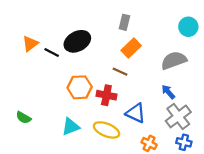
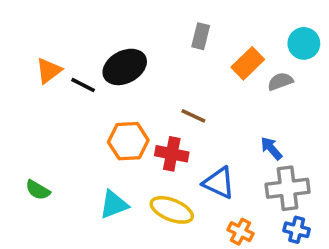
orange rectangle: (131, 48) -> (248, 63), moved
gray semicircle: (174, 60) -> (280, 81), moved, size x0.6
gray cross: (178, 116) -> (288, 188), turned 30

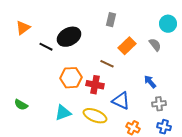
orange rectangle: (248, 63) -> (127, 46), moved
orange triangle: (49, 71) -> (23, 28), moved
gray semicircle: (280, 81) -> (155, 45), turned 72
gray cross: (288, 188) -> (159, 104), size x0.6

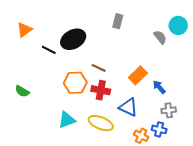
gray semicircle: (155, 45) -> (160, 37), moved
orange rectangle: (127, 46) -> (138, 75), moved
brown line: (107, 64) -> (99, 68), moved
green semicircle: (21, 105) -> (22, 91), moved
blue cross: (164, 127) -> (159, 129), moved

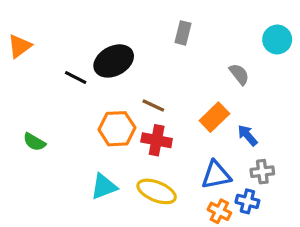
orange triangle: (24, 30) -> (20, 46), moved
gray semicircle: (160, 37) -> (239, 74), moved
blue triangle: (128, 107) -> (216, 175), moved, turned -36

